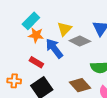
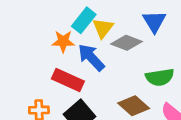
cyan rectangle: (31, 21) -> (84, 20), moved
red rectangle: (36, 62) -> (68, 80), size x1.5

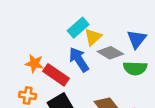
orange star: (63, 41) -> (34, 63), moved
green semicircle: (160, 77) -> (135, 68), moved

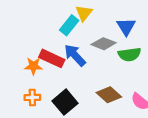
yellow triangle: (93, 37) -> (84, 13), moved
red rectangle: (56, 75) -> (52, 58), moved

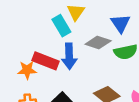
cyan rectangle: (69, 25) -> (61, 26), turned -66
blue arrow: (75, 55) -> (69, 56), turned -135

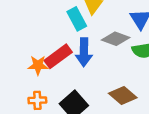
red rectangle: (46, 61) -> (58, 56), turned -60

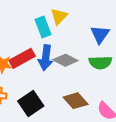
gray diamond: (116, 39) -> (65, 60), moved

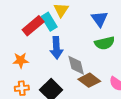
red rectangle: (22, 58) -> (33, 26), moved
gray diamond: (65, 60) -> (76, 65), moved, turned 60

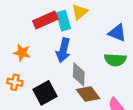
blue triangle: (100, 19) -> (117, 33), turned -48

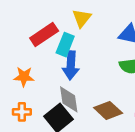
cyan rectangle: (64, 21) -> (65, 45), moved, turned 48
gray diamond: (79, 74) -> (69, 99), moved

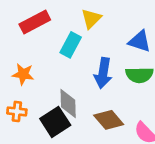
red rectangle: (44, 34) -> (35, 22), moved
blue arrow: (71, 65) -> (103, 73), moved

